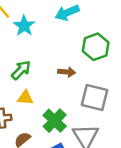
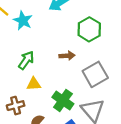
gray square: (95, 97) -> (95, 74), turned -35

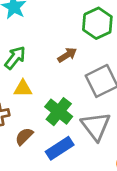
brown arrow: (67, 56) -> (67, 55), turned -32

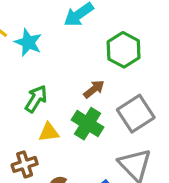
green cross: (59, 112) -> (88, 124), moved

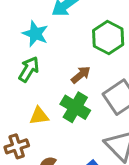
cyan star: (28, 42) -> (35, 34), moved
green arrow: (36, 99) -> (29, 69), moved

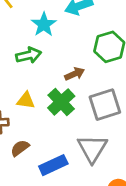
green arrow: (29, 69) -> (29, 55), turned 30

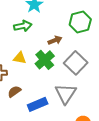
gray square: (105, 105) -> (76, 63), turned -30

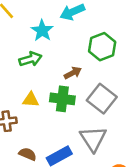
green cross: (45, 60) -> (62, 99), turned -36
brown semicircle: (14, 91) -> (28, 154), moved, turned 64

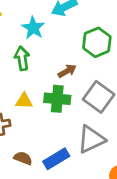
green arrow: (30, 59) -> (22, 58), turned -80
gray triangle: (93, 139) -> (91, 139), turned 40

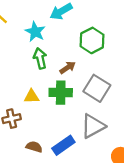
green arrow: (22, 58) -> (40, 58), moved

